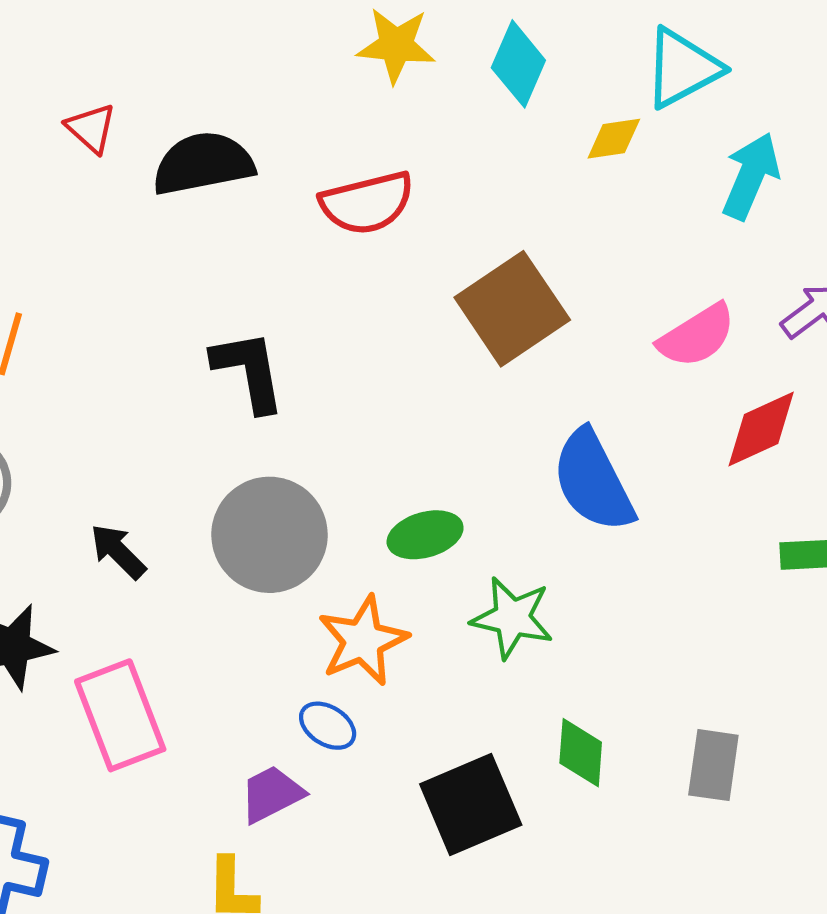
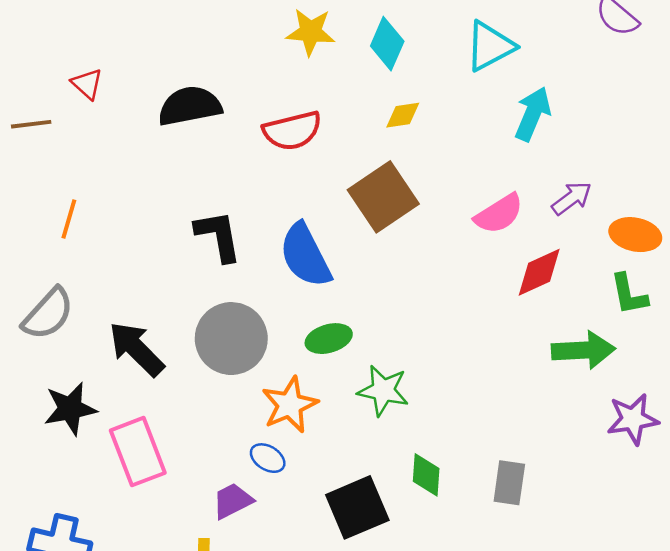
red triangle: (91, 128) -> (87, 84), moved
yellow diamond: (614, 139) -> (403, 115), moved
blue semicircle: (593, 481) -> (305, 255), moved
black arrow: (118, 551) -> (136, 349), size x1.6

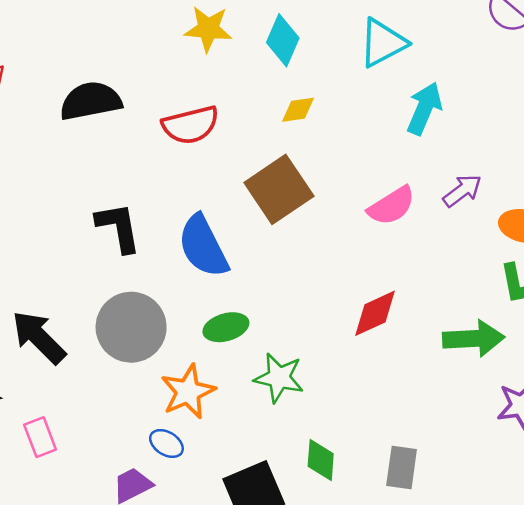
red diamond: (539, 272) -> (375, 313), moved
pink rectangle: (138, 452) -> (40, 437), size x0.6

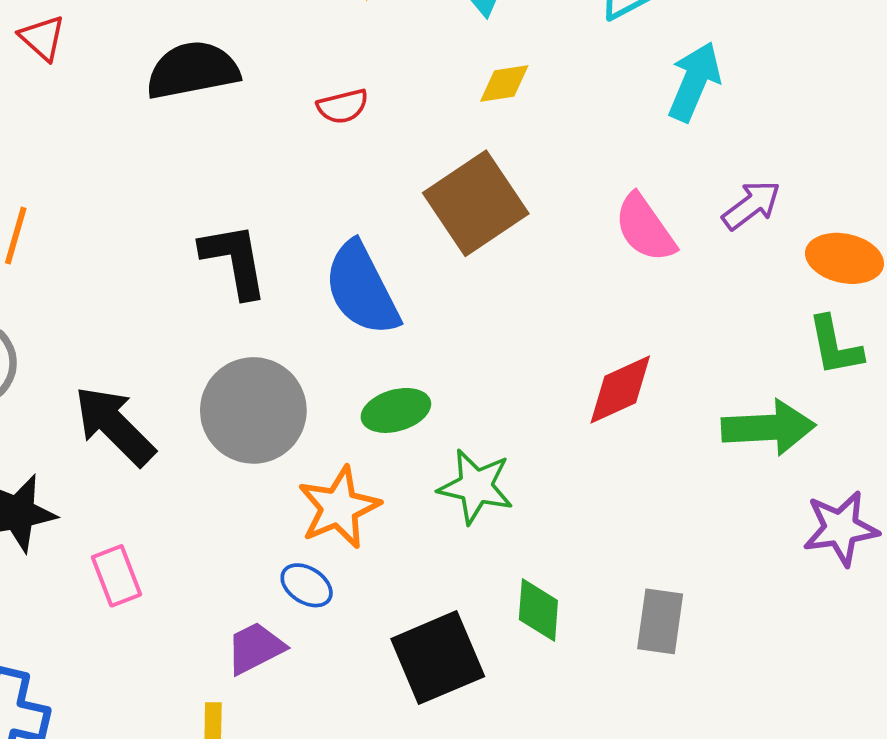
red semicircle: (191, 125) -> (343, 106), size x0.6
pink semicircle: (391, 206) -> (645, 228), turned 87

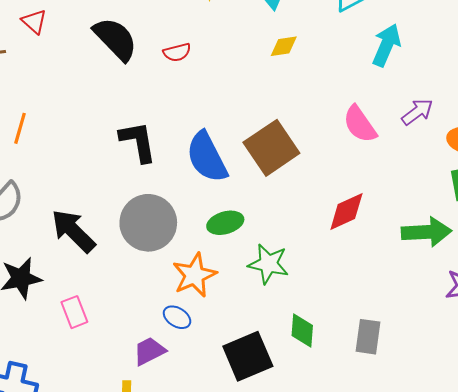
black semicircle: (193, 70) -> (115, 39), turned 57
red semicircle: (343, 106) -> (177, 52), moved
brown square: (476, 203) -> (271, 148), moved

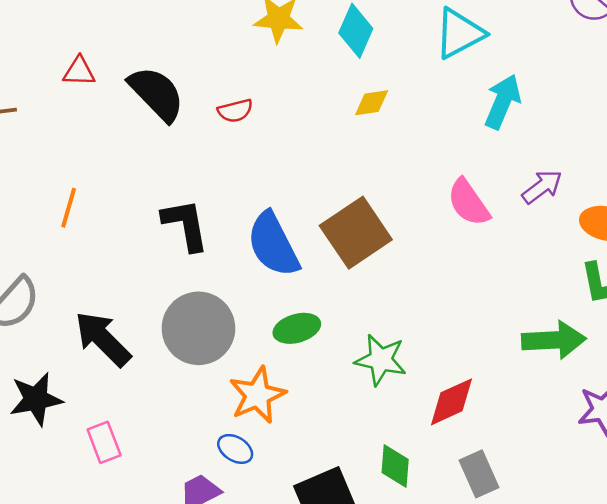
red triangle: (34, 22) -> (79, 71), moved, turned -40
orange line: (20, 128) -> (69, 208), moved
red diamond: (346, 211) -> (451, 402), moved
green star: (268, 264) -> (381, 360), moved
gray rectangle: (368, 337) -> (479, 474), turned -32

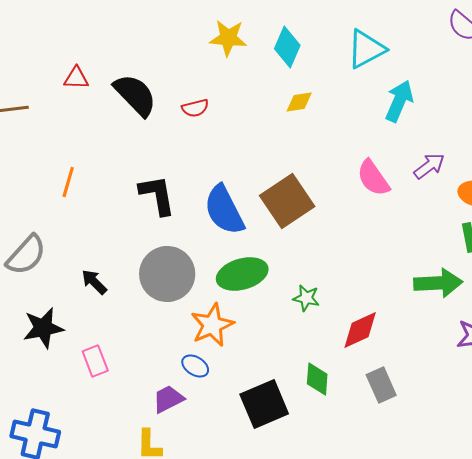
green ellipse: (297, 328) -> (242, 274), size x1.4
black arrow: (103, 339) -> (94, 282), size x0.6
green star: (381, 360) -> (306, 298), size x0.7

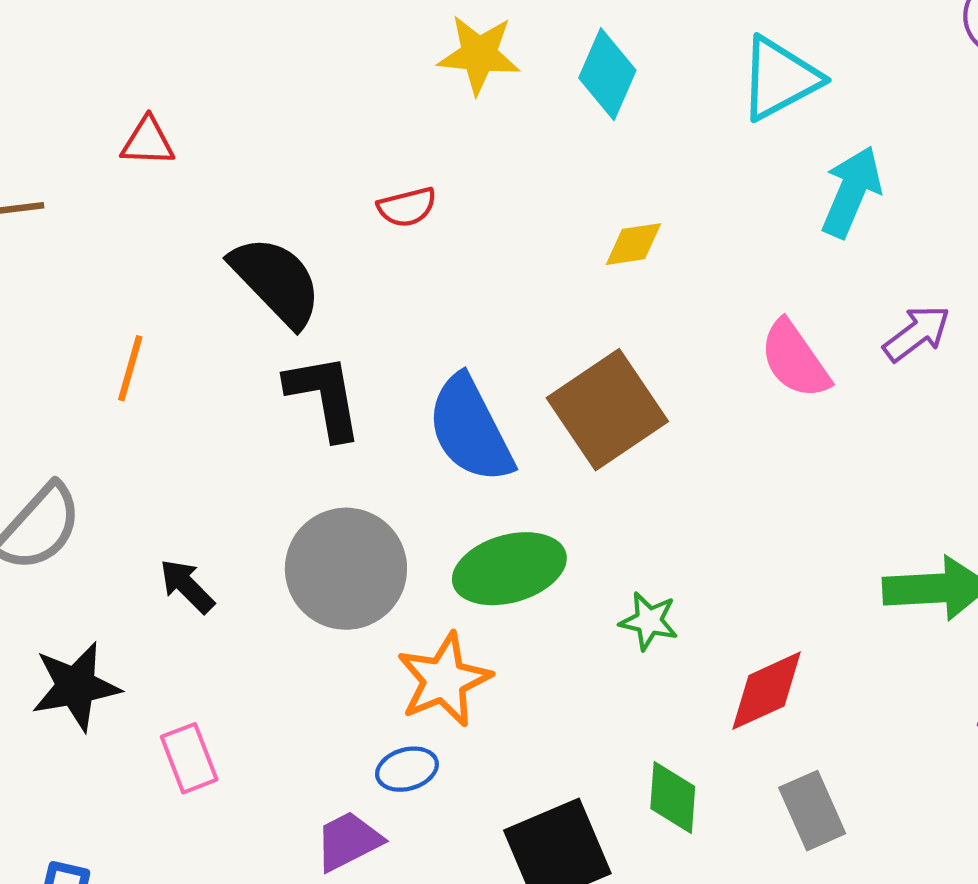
black semicircle: (135, 95) -> (276, 281), moved
yellow diamond: (299, 102) -> (634, 244), moved
blue ellipse: (195, 366) -> (407, 769), turned -48

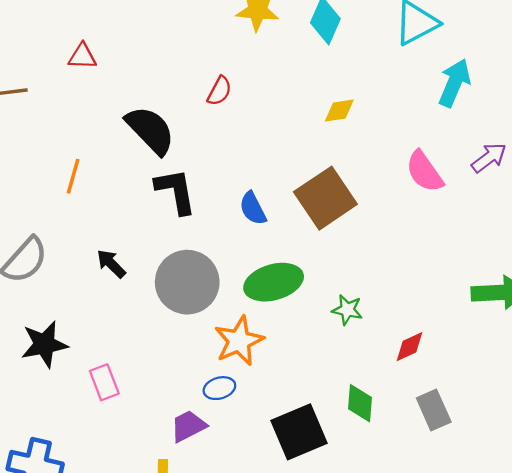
red semicircle: (407, 207) -> (219, 91), turned -48
blue semicircle: (470, 429) -> (253, 208), size x0.6
black arrow: (187, 586) -> (111, 264), moved
red diamond: (766, 691) -> (409, 347), size x0.7

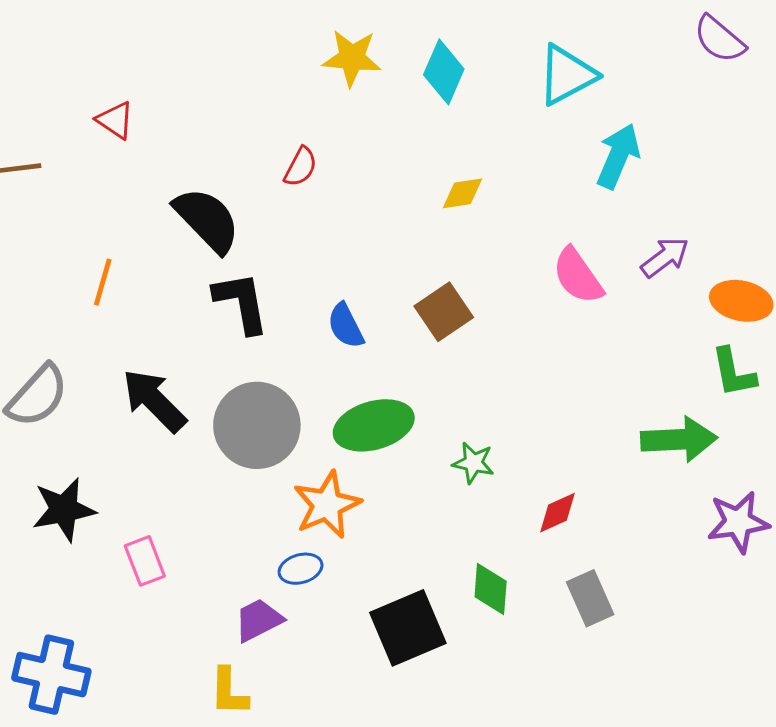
red triangle: (82, 56) -> (115, 120), turned 32
brown square: (325, 198) -> (444, 312), size x0.7
black arrow: (111, 264) -> (154, 400), size x1.6

